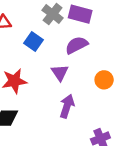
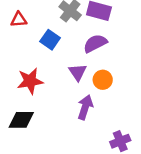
orange circle: (104, 80) -> (103, 80), moved

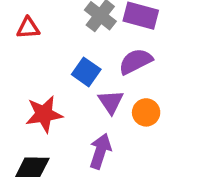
blue square: (50, 40) -> (86, 72), moved
purple arrow: (85, 107) -> (100, 151), moved

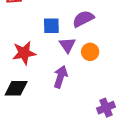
blue square: (86, 72) -> (51, 26), turned -36

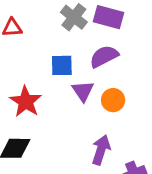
red star: (24, 53) -> (26, 102), turned -30
purple arrow: (60, 77) -> (101, 150), moved

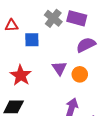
purple semicircle: (104, 56) -> (86, 45), moved
blue square: (62, 65) -> (32, 40), moved

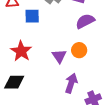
purple triangle: (59, 68) -> (59, 56), moved

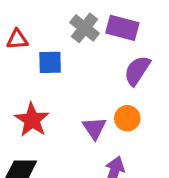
purple semicircle: (85, 21) -> (137, 71), turned -30

